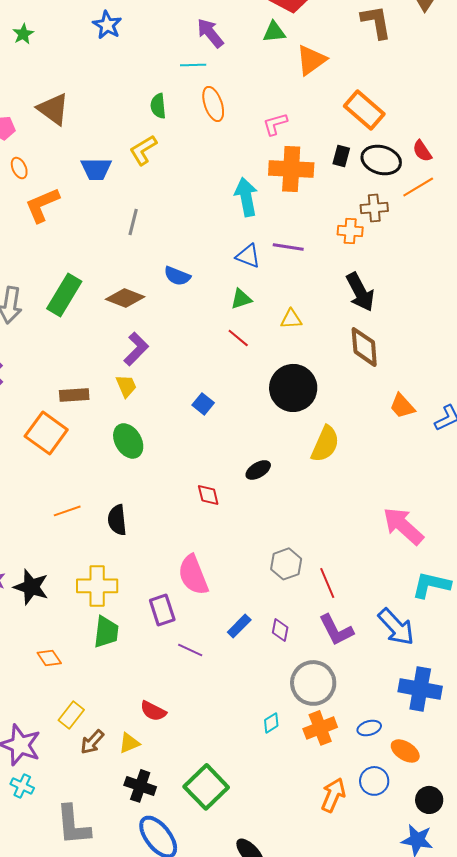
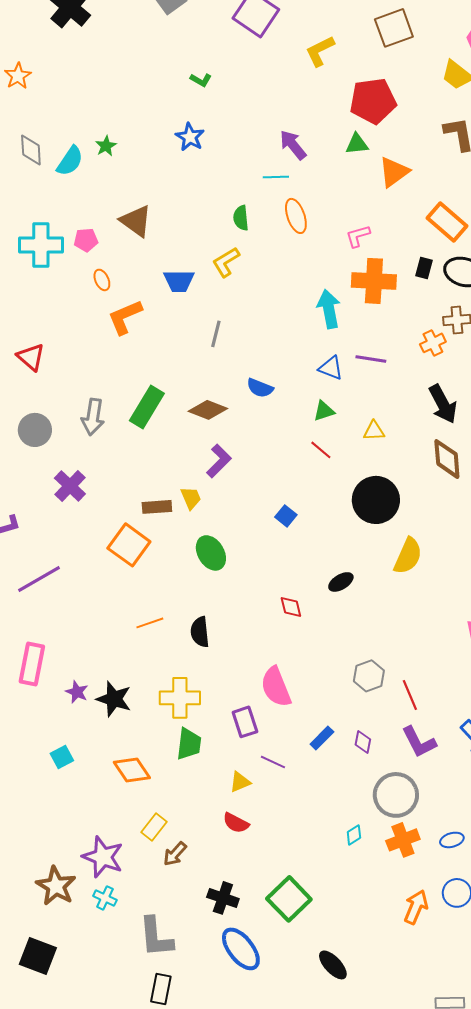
orange cross: (350, 231) -> (433, 343), turned -30
yellow trapezoid: (126, 386) -> (191, 498), moved
orange diamond: (49, 658) -> (132, 770), size x1.5
yellow triangle: (129, 743) -> (240, 782), moved

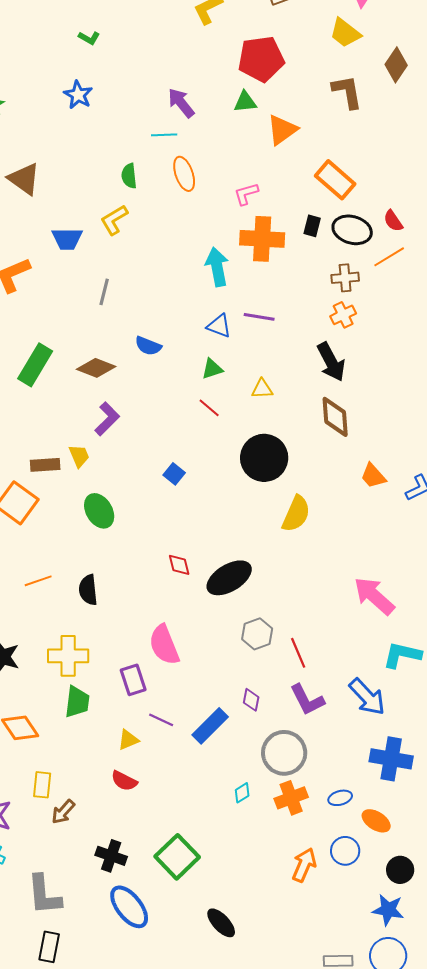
orange cross: (433, 343) -> (343, 315), moved
black ellipse: (341, 582) -> (229, 578), moved, size x1.8
blue rectangle: (322, 738) -> (210, 726), moved, size x1.5
yellow rectangle: (154, 827) -> (42, 785), turned -32

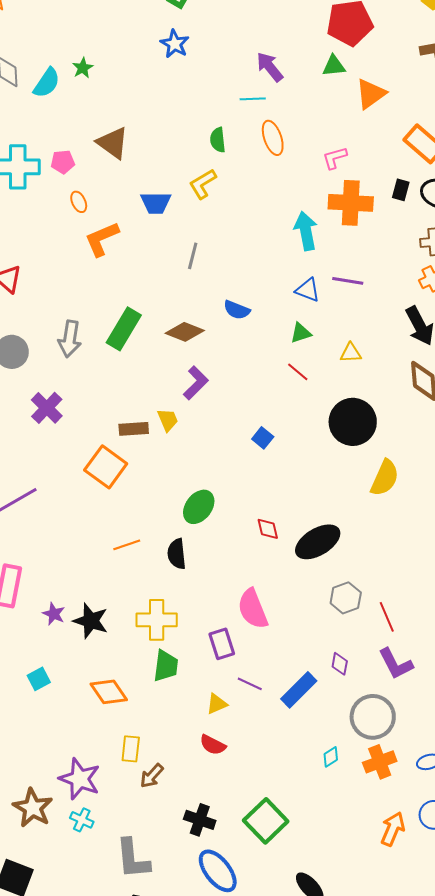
blue star: (78, 95) -> (175, 44), moved
green ellipse: (99, 511) -> (199, 507), moved, turned 68

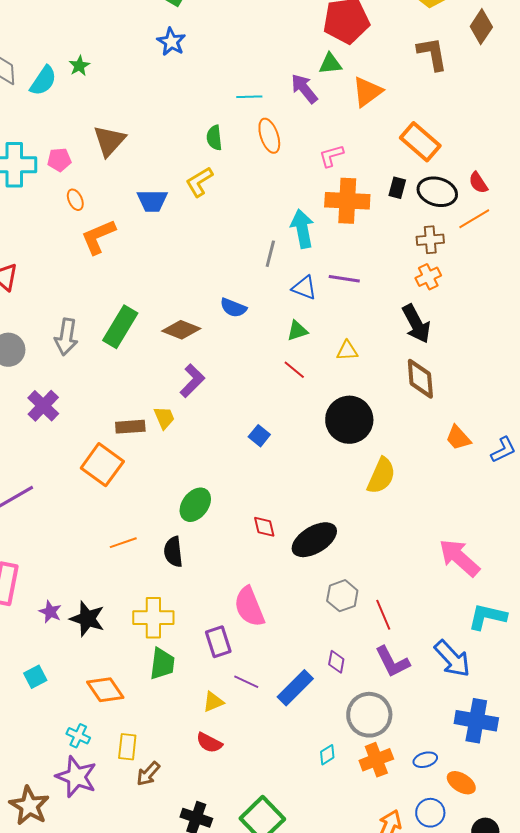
purple arrow: (270, 67) -> (304, 89), moved
brown triangle: (113, 143) -> (109, 141), turned 36
gray line: (193, 256) -> (270, 254), moved
cyan cross: (82, 820) -> (78, 736), moved

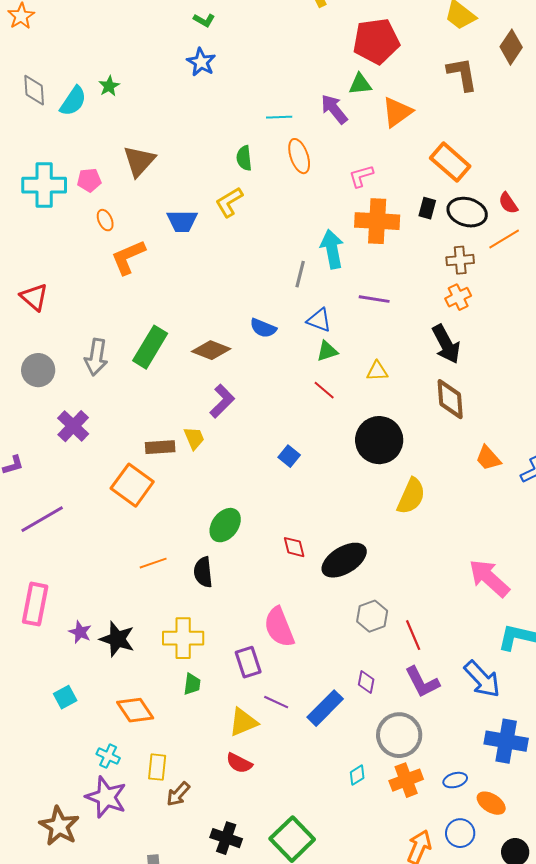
blue triangle: (304, 288) -> (319, 320), moved
green trapezoid: (162, 664) -> (192, 684), size x0.7
yellow triangle: (213, 702) -> (243, 722), size x1.4

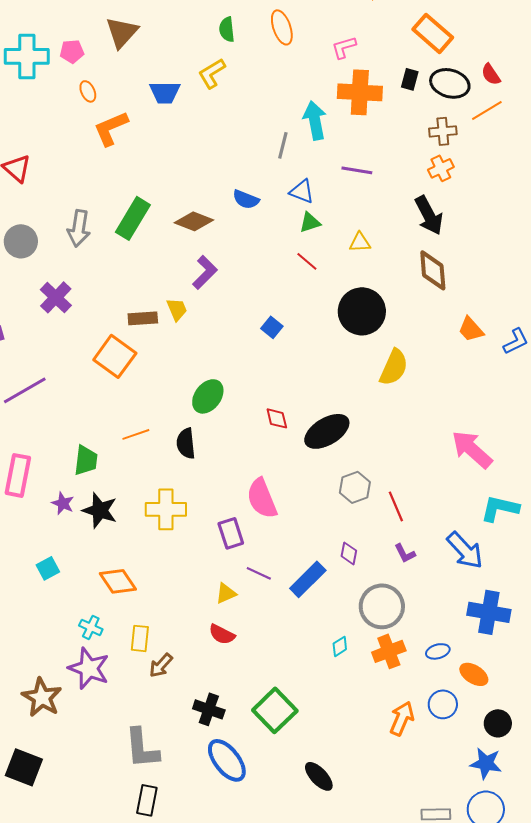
purple L-shape: (422, 682) -> (405, 553), size x0.6
green trapezoid: (192, 684) -> (86, 460), moved, size x1.4
yellow triangle: (243, 722) -> (226, 593), size x0.7

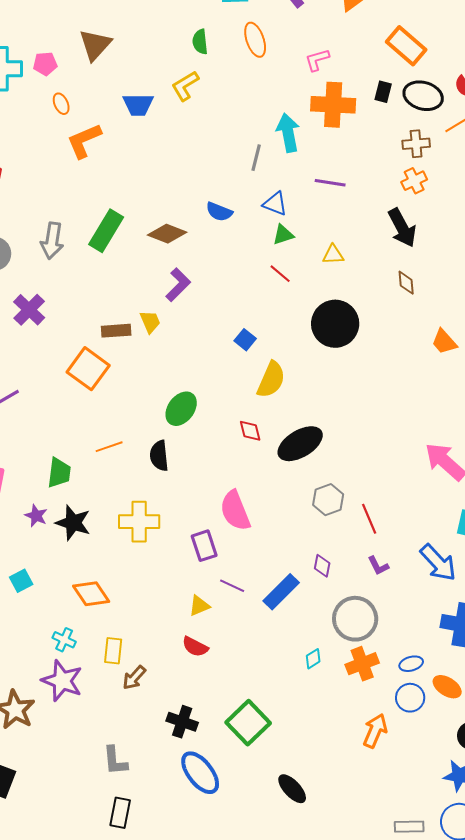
brown diamond: (433, 270) -> (406, 283), size x0.6
yellow semicircle: (394, 367) -> (271, 380), moved
blue circle: (443, 704) -> (410, 698), moved
gray L-shape: (142, 748) -> (115, 761), size x0.7

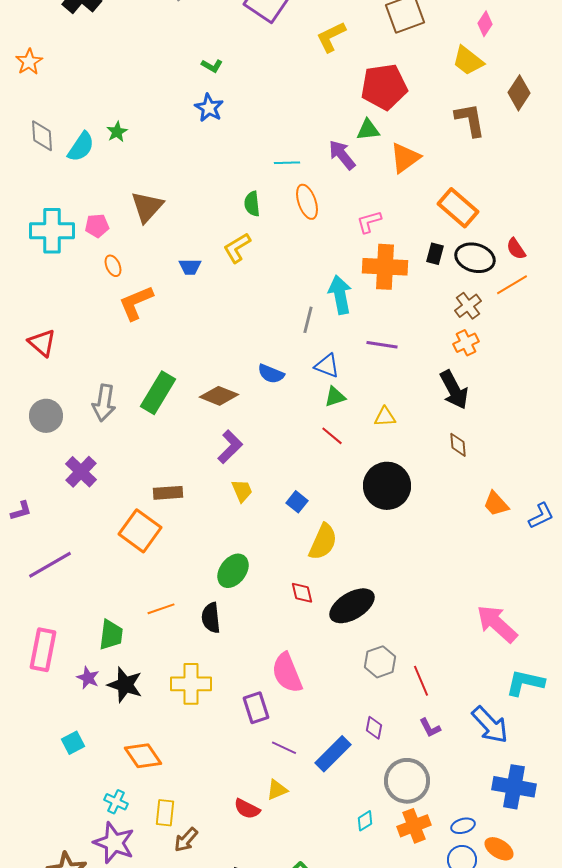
blue trapezoid: (138, 105) -> (190, 267), size x0.7
brown cross: (416, 144) -> (468, 306), turned -32
yellow trapezoid: (150, 322) -> (242, 491), moved
yellow triangle: (199, 606) -> (277, 790), moved

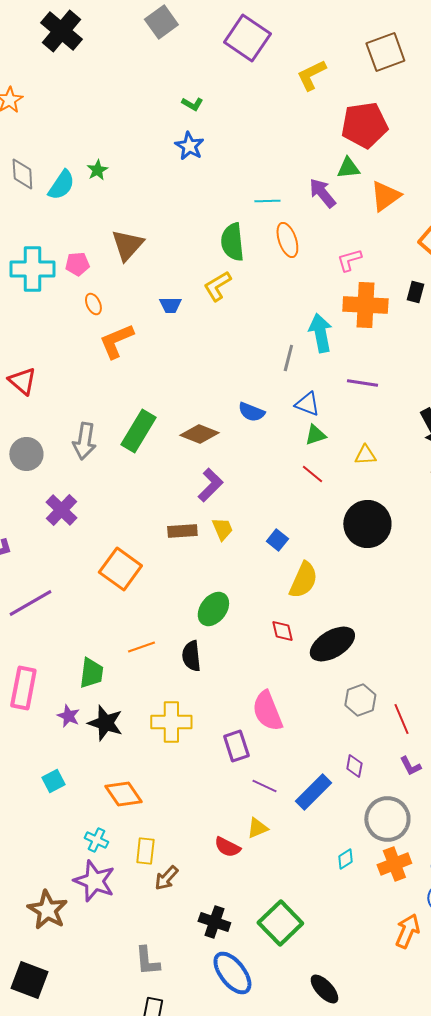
green semicircle: (252, 204) -> (232, 242), size x1.5
brown rectangle: (168, 493) -> (182, 531), moved

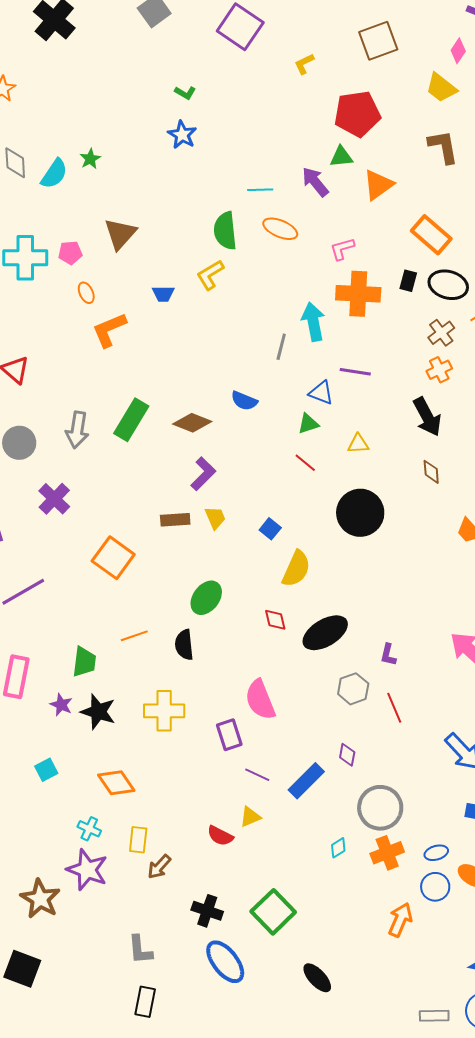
yellow L-shape: (311, 75) -> (304, 64), size x0.7
orange ellipse: (287, 240) -> (280, 229), turned -48
blue triangle: (307, 404) -> (321, 393), moved
purple L-shape: (410, 766) -> (388, 655), moved, turned 40

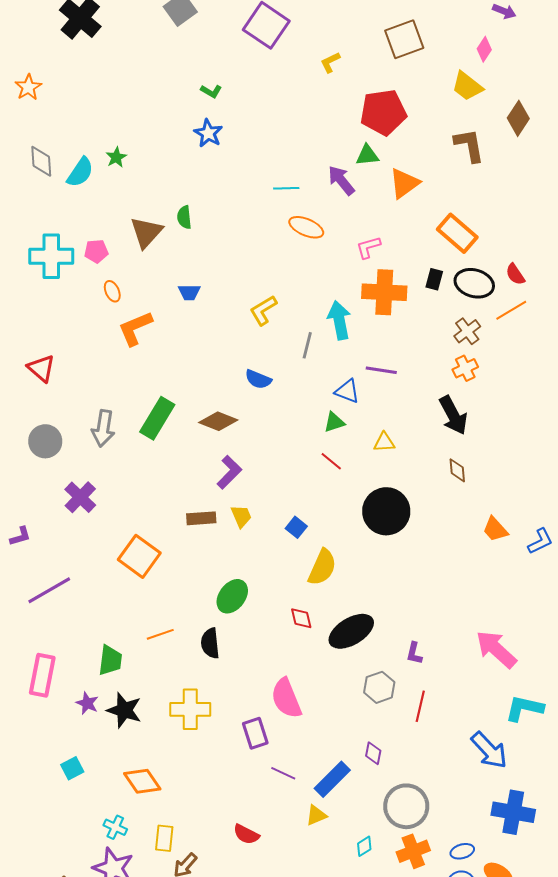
green semicircle: (225, 231) -> (184, 217), moved, size x0.6
yellow L-shape: (210, 275) -> (263, 310), moved
blue semicircle: (244, 401) -> (258, 379), moved
red line: (394, 708) -> (420, 706), turned 36
yellow triangle: (250, 817) -> (316, 815), moved

